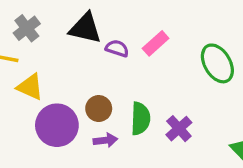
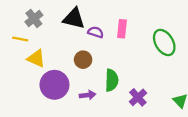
pink rectangle: (156, 43) -> (122, 29), turned -42
brown circle: (99, 109) -> (83, 60), moved
purple cross: (179, 129) -> (138, 97), moved

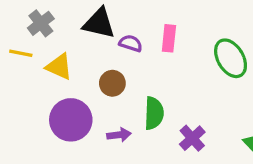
yellow triangle: (36, 58) -> (59, 67), moved

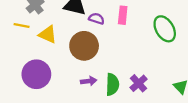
brown circle: (112, 83) -> (84, 46), size x1.6
green semicircle: (154, 113) -> (112, 84), moved
purple circle: (71, 120) -> (36, 74), moved

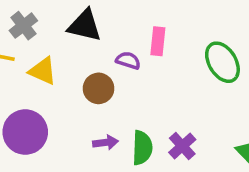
purple semicircle: (97, 19) -> (128, 60), moved
brown circle: (84, 46) -> (99, 88), size x0.7

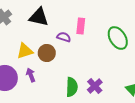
yellow triangle: (43, 71) -> (25, 51), moved, turned -42
purple arrow: (106, 143) -> (31, 75), moved, turned -104

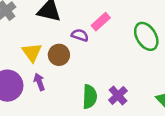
pink rectangle: (81, 26) -> (101, 22), turned 42
yellow triangle: (25, 51) -> (32, 52), turned -48

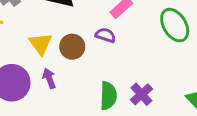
purple semicircle: (80, 35) -> (105, 35), moved

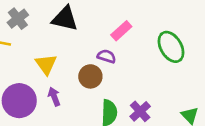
brown circle: (72, 47) -> (90, 76), moved

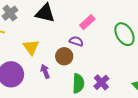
purple arrow: (54, 97) -> (45, 71), moved

